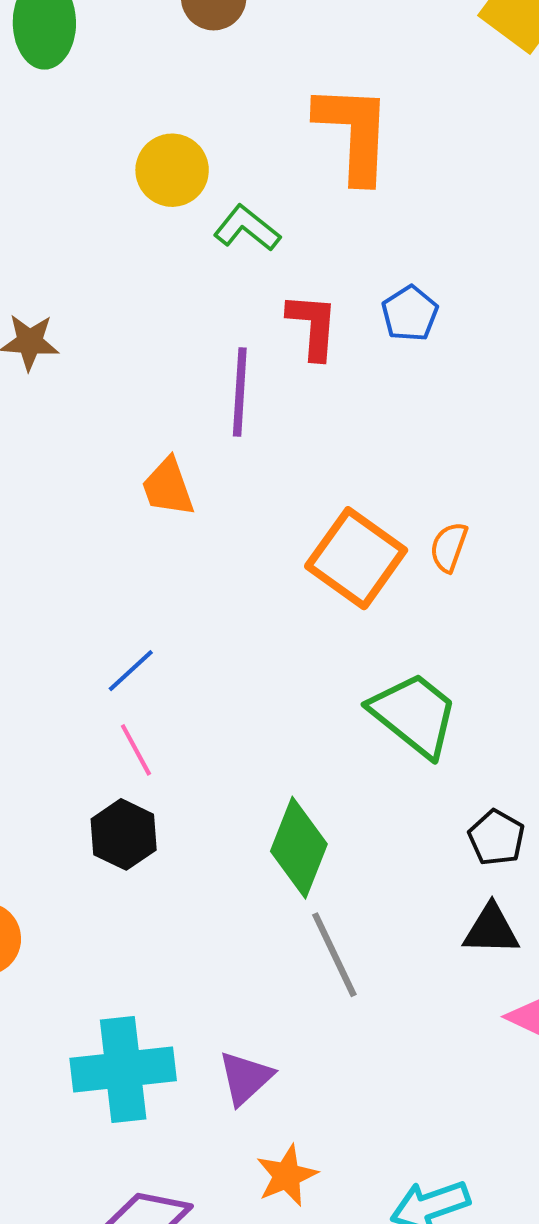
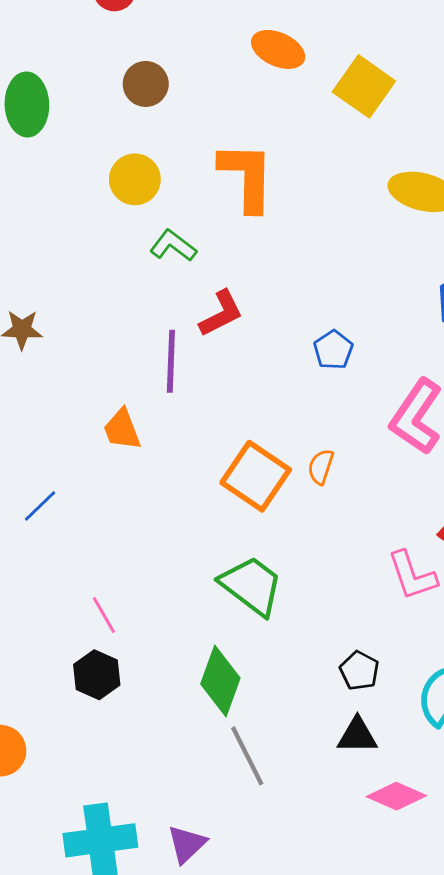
yellow circle: (172, 170) -> (135, 179), moved
blue pentagon: (410, 314) -> (333, 350), moved
red L-shape: (313, 326) -> (221, 313), turned 60
blue line: (131, 671) -> (40, 506), moved
green trapezoid: (414, 714) -> (251, 586), moved

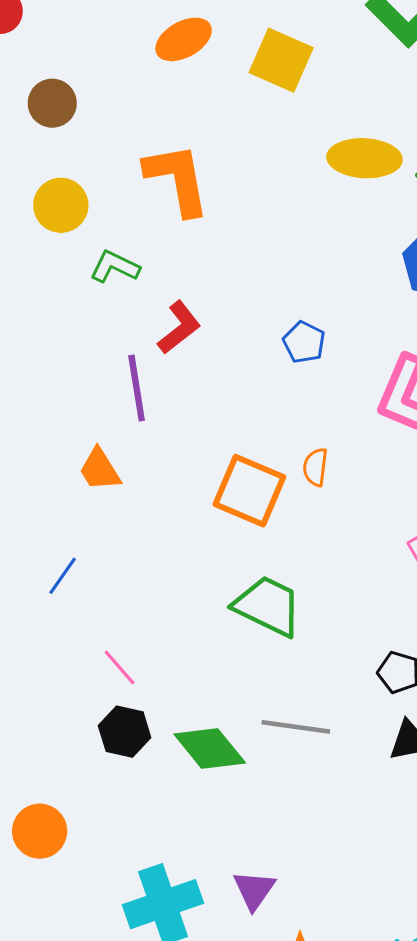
orange ellipse: (278, 49) -> (184, 39), turned -42
blue line: (40, 506) -> (63, 576), moved
green diamond: (220, 681) -> (210, 748), moved, turned -48
gray line: (247, 756) -> (296, 727), moved, turned -44

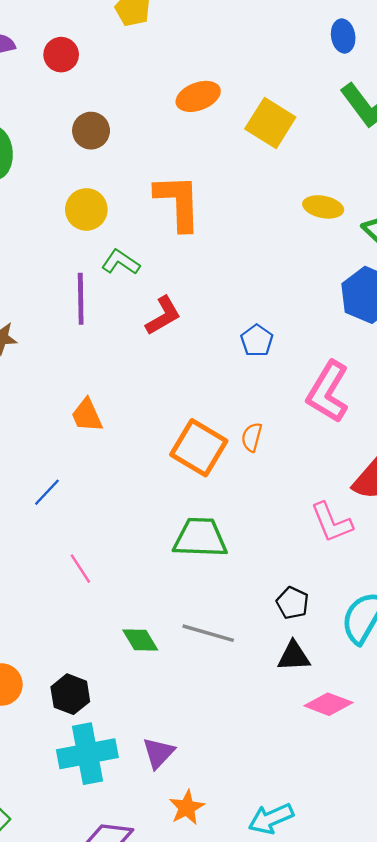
yellow ellipse: (365, 158) -> (323, 207), size x0.7
purple line: (137, 388) -> (81, 299), moved
green trapezoid: (268, 606) -> (200, 538), turned -32
black hexagon: (125, 732) -> (70, 694), moved
green diamond: (210, 748) -> (140, 640), size x0.7

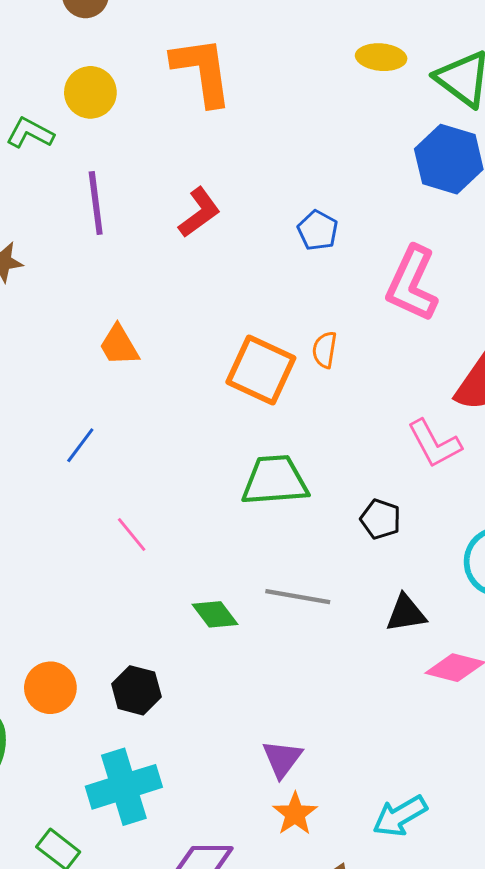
green L-shape: (121, 262) -> (30, 133), moved
black pentagon: (293, 603) -> (381, 519), moved
purple triangle: (158, 753) -> (282, 759), moved
cyan cross: (87, 754) -> (124, 787), moved

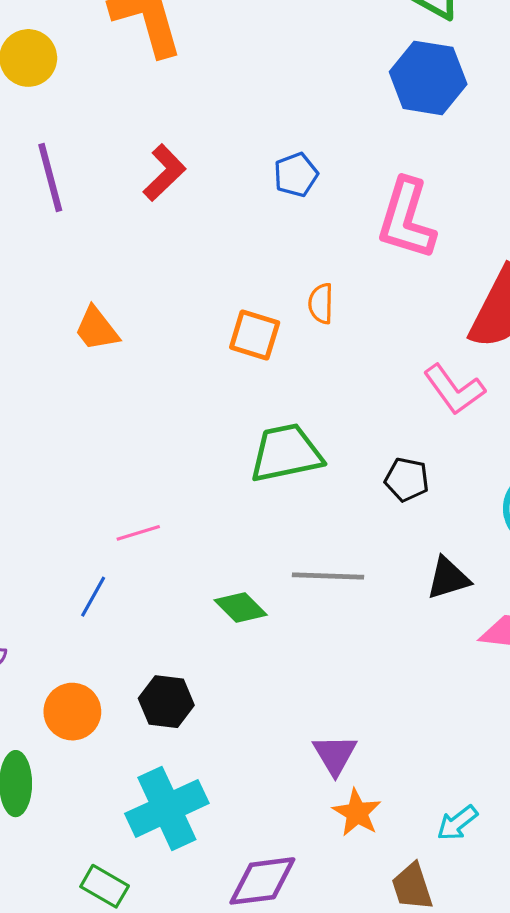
blue pentagon: (318, 230) -> (296, 175), turned 30
orange square: (261, 370) -> (255, 335), size x0.7
blue line: (80, 445) -> (93, 597), moved
pink line: (132, 534) -> (138, 533), turned -60
cyan arrow: (400, 816) -> (457, 823), moved, size x0.7

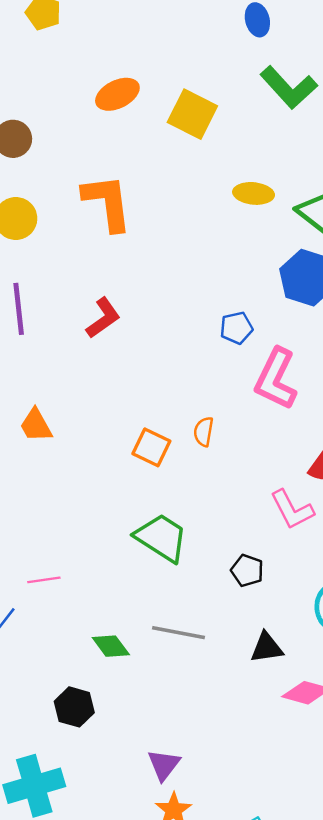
blue pentagon: (296, 175) -> (236, 328), moved
green trapezoid: (286, 453) -> (161, 538), turned 36
black hexagon: (166, 702) -> (74, 707), moved

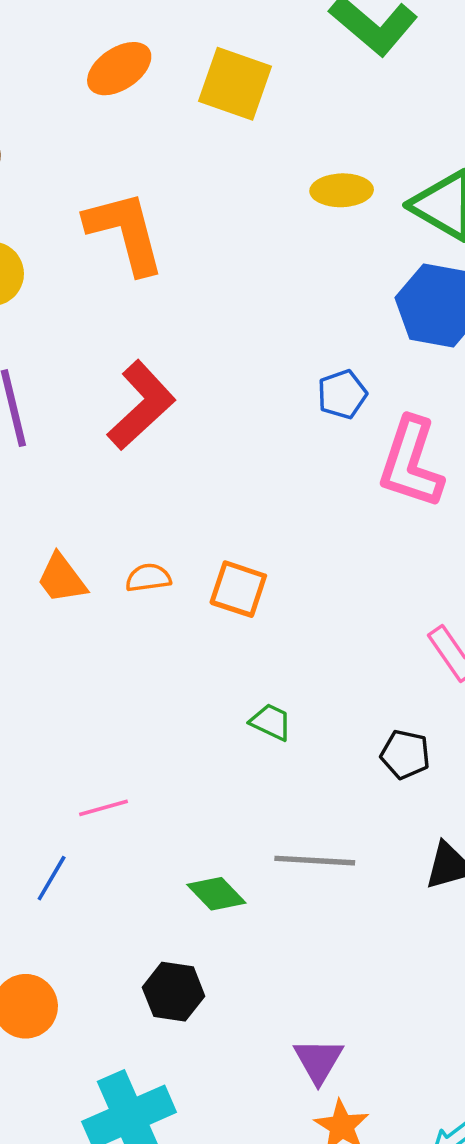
red L-shape: (103, 318) -> (141, 405), size x1.4
orange semicircle: (204, 432) -> (148, 578), moved, turned 80
green trapezoid: (161, 538) -> (271, 722), size x0.5

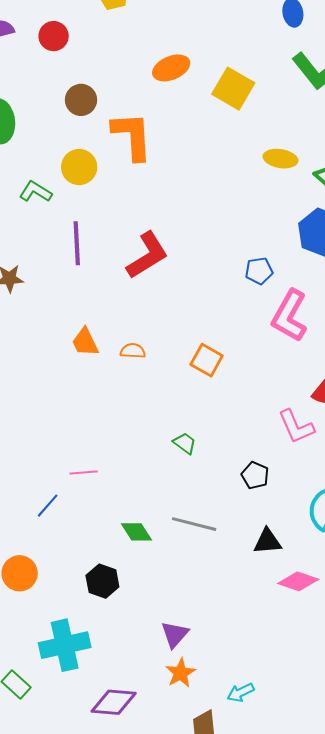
orange L-shape: (125, 232) -> (132, 136), moved
orange square: (238, 589) -> (207, 360), moved

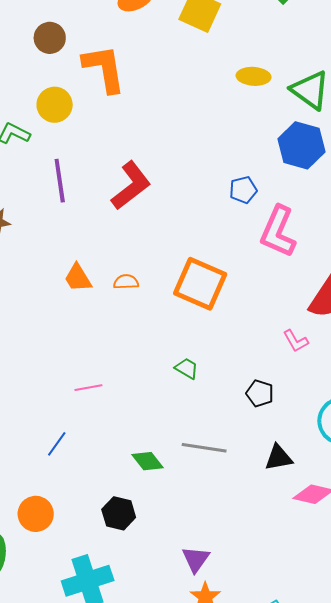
orange square: (207, 360) -> (200, 284), size x1.6
pink L-shape: (296, 427) -> (296, 341), size x0.7
pink line: (84, 473) -> (88, 388), moved

